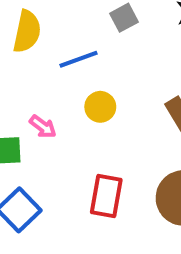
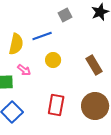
yellow semicircle: (27, 32) -> (16, 44), moved

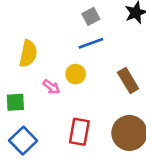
blue line: (42, 36) -> (91, 43), moved
pink arrow: (24, 70) -> (51, 87), moved

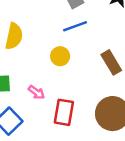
pink arrow: (51, 87) -> (36, 92), moved

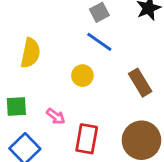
blue line: (75, 26) -> (99, 42), turned 55

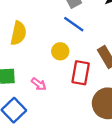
red rectangle: (87, 139) -> (81, 73), moved

